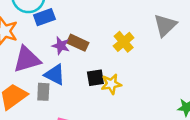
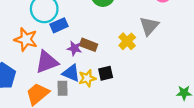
gray triangle: (165, 25) -> (149, 26), moved
yellow star: (111, 84) -> (87, 78), moved

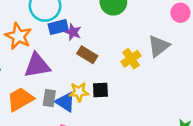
purple star: (74, 48) -> (73, 32), moved
blue triangle: (71, 73) -> (65, 102), moved

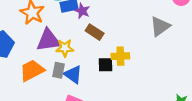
yellow cross: (131, 59) -> (120, 56), moved, turned 30
yellow star: (79, 92) -> (65, 48), moved

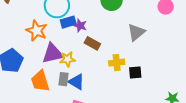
gray triangle: (160, 26) -> (136, 32), moved
black square: (105, 65) -> (135, 72), moved
orange trapezoid: (32, 70) -> (40, 81), turned -75

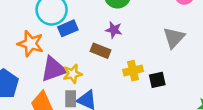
purple star: (80, 26) -> (114, 30), moved
gray triangle: (136, 32) -> (174, 38), moved

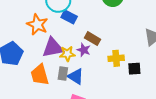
blue rectangle: (68, 28) -> (69, 17), turned 42
purple star: (114, 30) -> (84, 50), moved

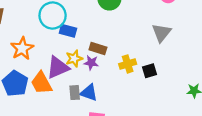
orange star: (37, 24) -> (22, 48), moved, turned 30
yellow star: (67, 54) -> (74, 59), moved
orange trapezoid: (40, 75) -> (41, 83), moved

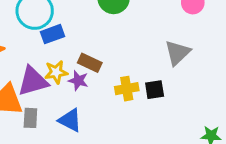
blue rectangle: (68, 31) -> (53, 34), turned -42
black square: (149, 71) -> (155, 90), moved
gray rectangle: (75, 93) -> (30, 118), moved

